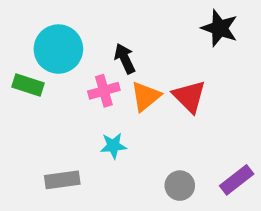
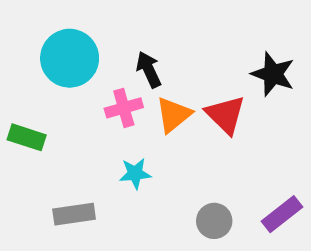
black star: (220, 28) -> (273, 74), moved
green rectangle: (28, 85) -> (27, 137), moved

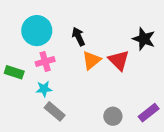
pink cross: (124, 108) -> (45, 62), moved
cyan star: (135, 173) -> (44, 89), moved
gray rectangle: (74, 214) -> (55, 111), moved, turned 48

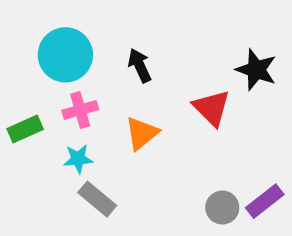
orange triangle: (91, 60) -> (142, 133), moved
green rectangle: (14, 72) -> (25, 129), turned -42
gray circle: (113, 116) -> (222, 208), moved

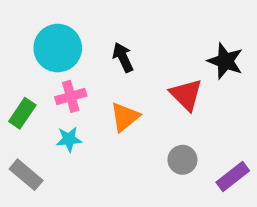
green rectangle: (25, 129) -> (22, 113), turned -32
gray rectangle: (97, 199) -> (26, 175), moved
gray circle: (222, 208) -> (182, 160), moved

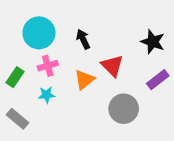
red triangle: (186, 95) -> (112, 66), moved
gray circle: (182, 160) -> (124, 109), size x1.5
purple rectangle: (233, 177) -> (158, 80), moved

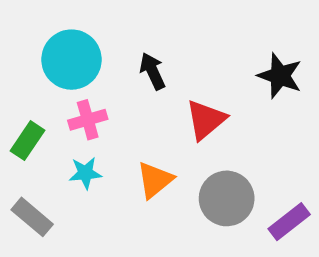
red triangle: (112, 66) -> (206, 120), turned 35
orange triangle: (84, 80) -> (155, 180), moved
purple rectangle: (158, 80) -> (289, 222), moved

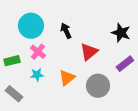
pink cross: (88, 120) -> (38, 52), turned -35
green rectangle: (28, 141) -> (12, 61), turned 42
purple rectangle: (289, 222) -> (125, 64), moved

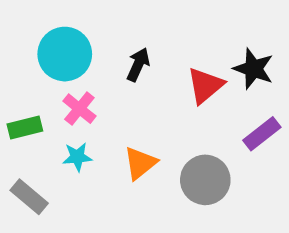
black arrow: (66, 31) -> (138, 65), turned 49
red triangle: (89, 52) -> (205, 85), moved

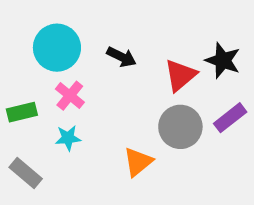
black arrow: (138, 65) -> (121, 57), turned 92
orange triangle: (140, 163) -> (138, 162), moved
gray circle: (205, 180) -> (180, 127), moved

